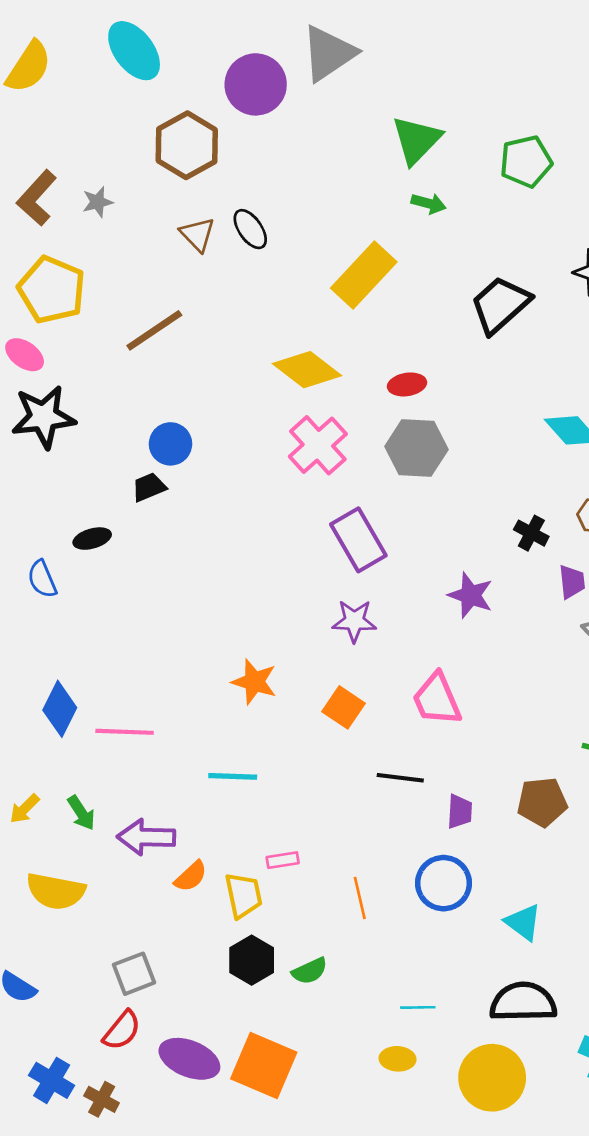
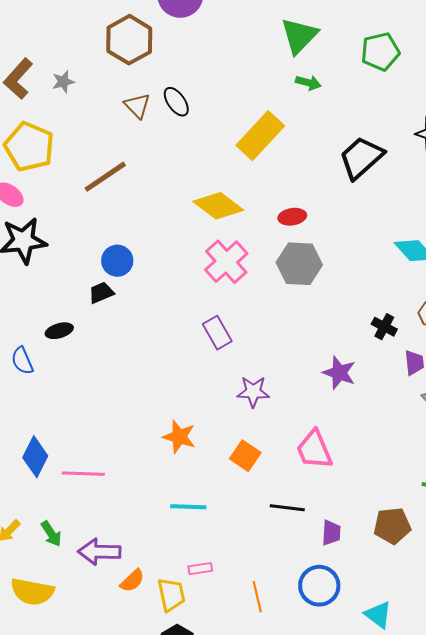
purple rectangle: (358, 540) -> (217, 333), moved, size x0.7
cyan line: (233, 776) -> (188, 507), moved

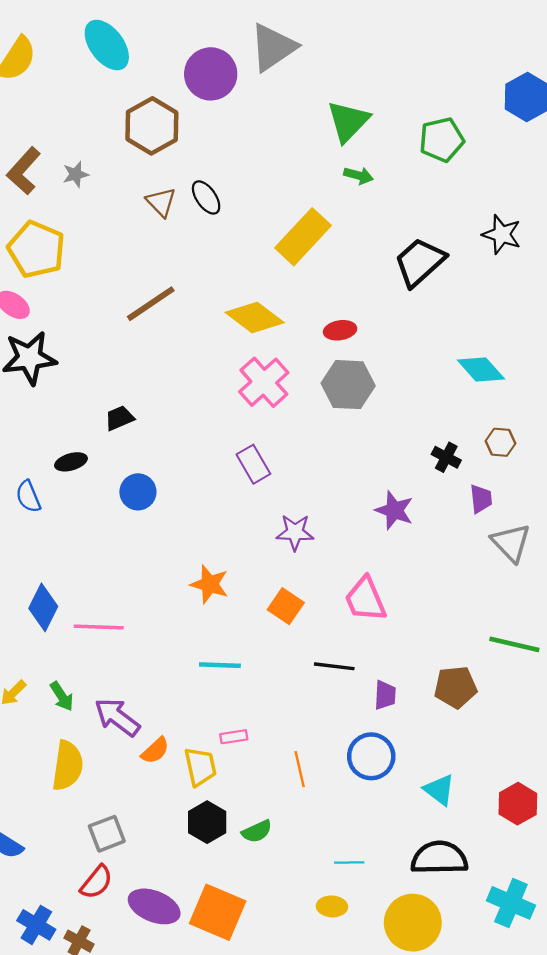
brown line: (105, 177) -> (151, 304), moved
blue circle: (117, 261) -> (138, 492), moved
purple arrow: (99, 552) -> (117, 717), turned 36
yellow semicircle: (32, 592) -> (68, 766), moved, turned -93

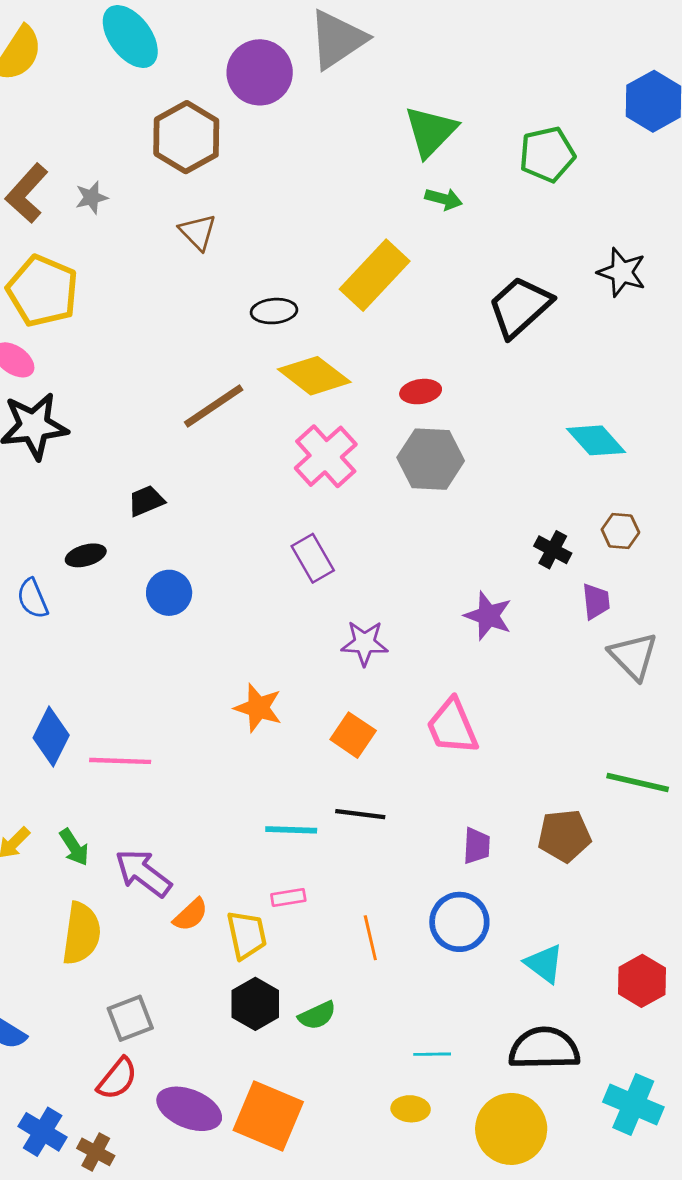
black ellipse: (206, 197) -> (274, 311), moved, turned -60
brown line: (151, 304) -> (214, 406), moved
cyan line: (220, 665) -> (291, 830), moved
black line: (334, 666) -> (360, 814), moved

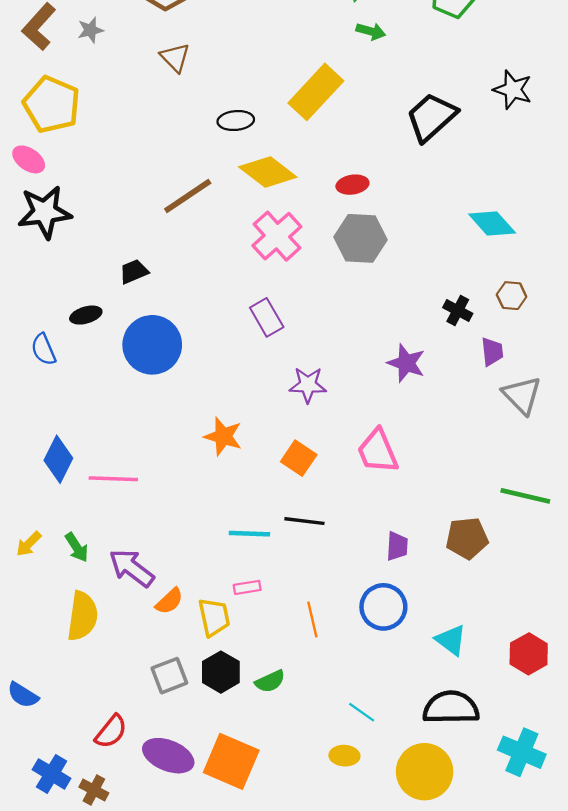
blue circle: (169, 593) -> (152, 345), size x1.6
gray square: (130, 1018) -> (169, 676), moved
cyan line: (432, 1054) -> (362, 712), turned 36

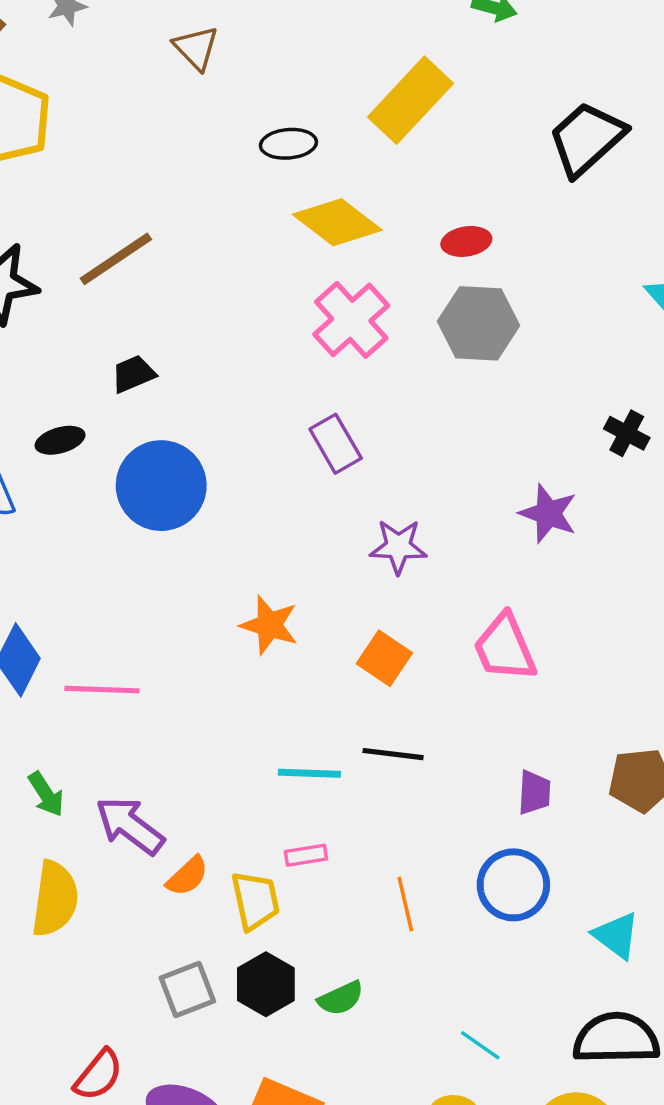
brown line: (188, 196) -> (116, 259), moved

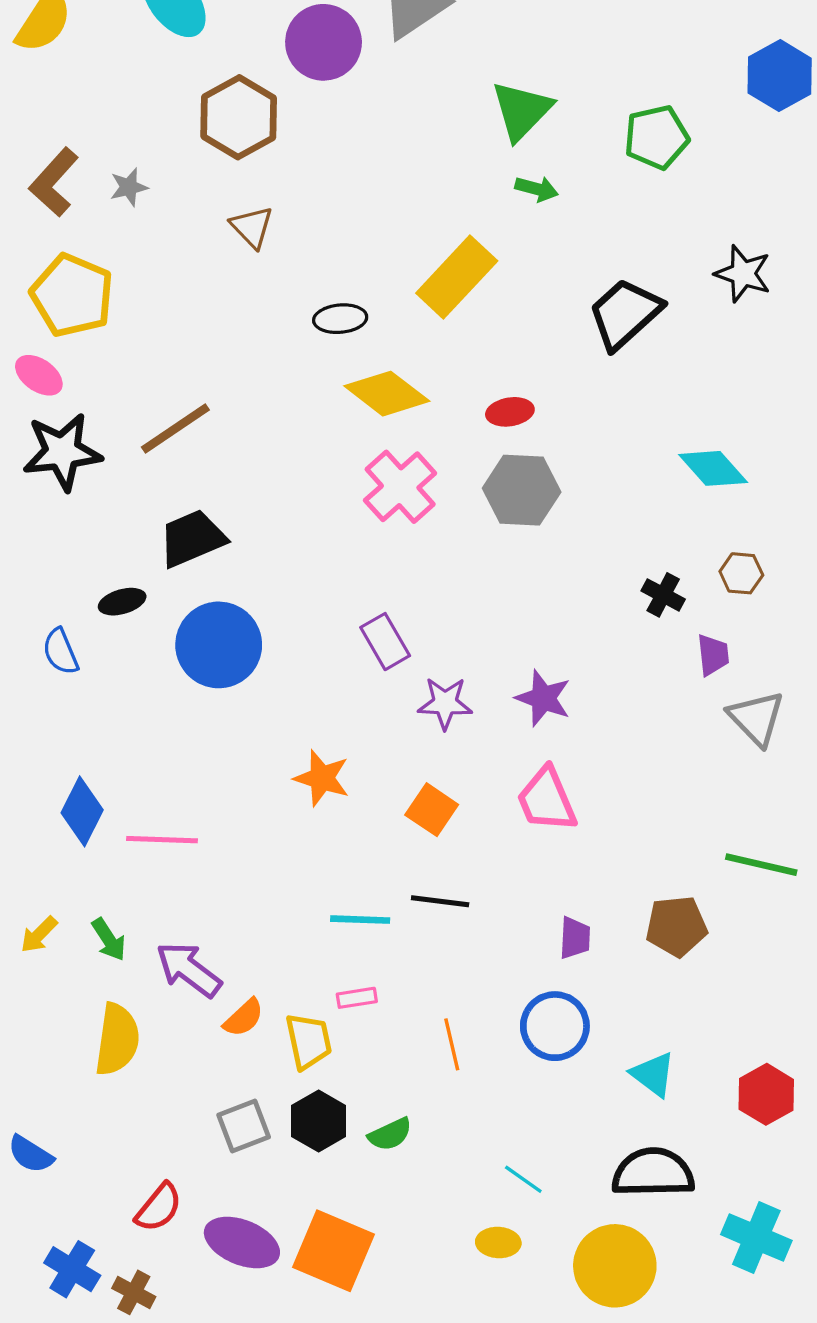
black trapezoid: (133, 374) -> (192, 538), size x1.6
purple rectangle: (336, 444) -> (385, 642), moved
purple star: (548, 513) -> (543, 698), moved

